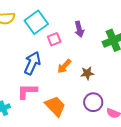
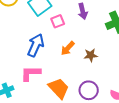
purple circle: (93, 102) -> (89, 90), moved

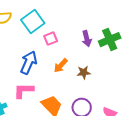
purple arrow: (83, 11) -> (87, 39), moved

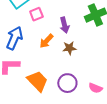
purple arrow: (87, 39) -> (64, 25), moved

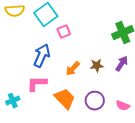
purple arrow: (64, 25) -> (122, 64), moved, turned -133
orange arrow: (46, 41) -> (73, 69), moved

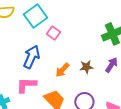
pink square: (64, 32) -> (53, 33), turned -32

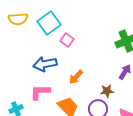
blue arrow: (31, 57) -> (45, 64), turned -125
brown star: (86, 67) -> (107, 91), moved

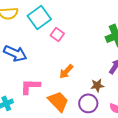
blue arrow: (45, 64) -> (15, 53), moved, turned -145

